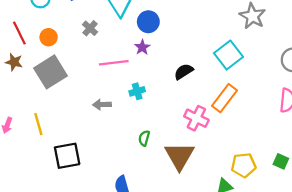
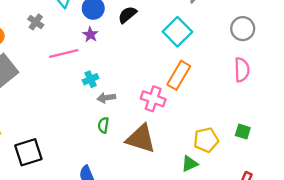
black semicircle: (184, 72) -> (127, 15), moved
gray arrow: (102, 105) -> (106, 98), moved
brown triangle: (179, 156) -> (141, 139), turned -36

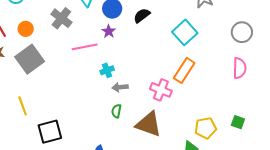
gray cross: (36, 22) -> (61, 18), size x1.5

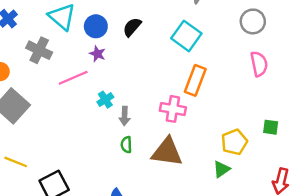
gray arrow: (120, 87) -> (125, 116), turned -70
yellow line: (23, 106) -> (16, 162), turned -36

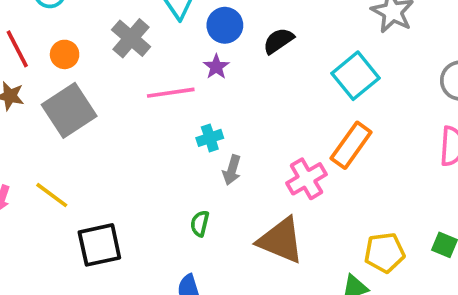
pink cross: (173, 109) -> (306, 179), turned 35
green semicircle: (126, 145) -> (200, 223), moved

